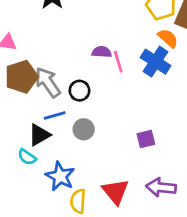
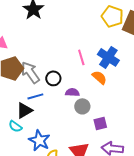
orange semicircle: (168, 38) -> (99, 77), moved
purple semicircle: (102, 52) -> (72, 92), moved
gray circle: (84, 129) -> (82, 106), moved
purple square: (146, 139) -> (100, 123), moved

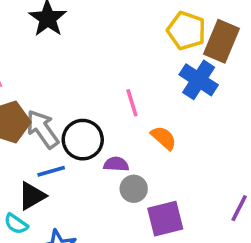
blue cross: (108, 57) -> (199, 80), moved
black circle: (53, 78) -> (83, 140), size x1.5
purple square: (100, 123) -> (165, 219), size x1.5

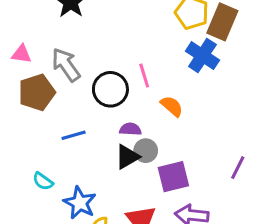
gray arrow: (42, 129) -> (66, 65), moved
black circle: (83, 140) -> (110, 89), moved
black triangle: (32, 196) -> (127, 157), moved

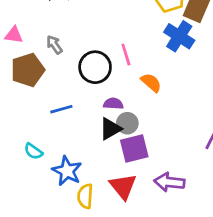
gray arrow: (66, 65) -> (54, 45), size x0.6
purple square: (173, 177) -> (134, 148), moved

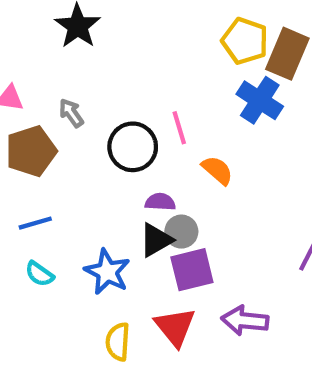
blue line: (61, 109) -> (35, 223), moved
blue star: (67, 171) -> (107, 272), moved

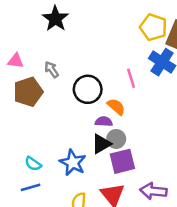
pink line: (179, 128) -> (131, 78), moved
orange semicircle: (217, 170) -> (116, 107), moved
blue line: (35, 223) -> (31, 187), moved

